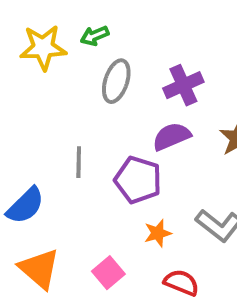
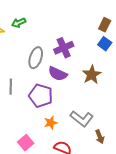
gray ellipse: (116, 81) -> (36, 58), moved
purple semicircle: (172, 136) -> (58, 74), turned -132

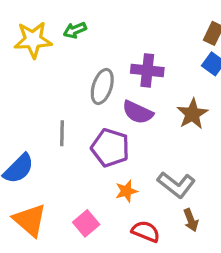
purple cross: (64, 48) -> (147, 70), turned 30
brown arrow: (100, 137) -> (191, 220), moved

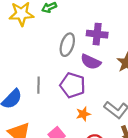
gray line: (62, 133) -> (39, 85), moved

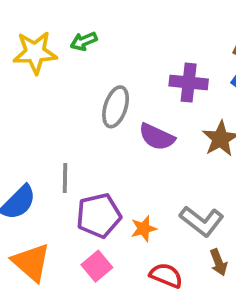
purple cross: (97, 34) -> (189, 83), moved
purple pentagon: (73, 85) -> (99, 216), moved, turned -30

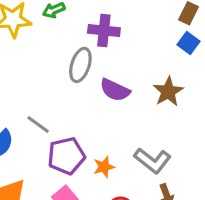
purple cross: (189, 83) -> (104, 30), moved
gray line: (65, 178) -> (38, 125), turned -55

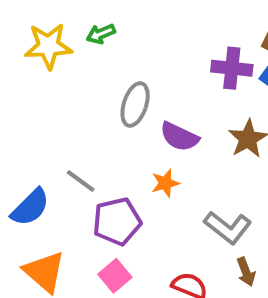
purple cross: (104, 30) -> (232, 68), moved
orange star: (104, 167) -> (165, 183), moved

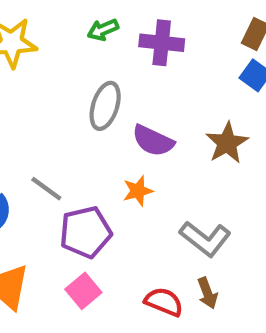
green arrow: (101, 34) -> (103, 30), moved
purple cross: (232, 68) -> (162, 43), moved
brown arrow: (246, 272) -> (207, 293), moved

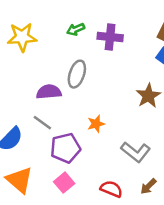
purple semicircle: (153, 141) -> (49, 92), moved, turned 150
brown arrow: (207, 293) -> (148, 186), moved, turned 66

